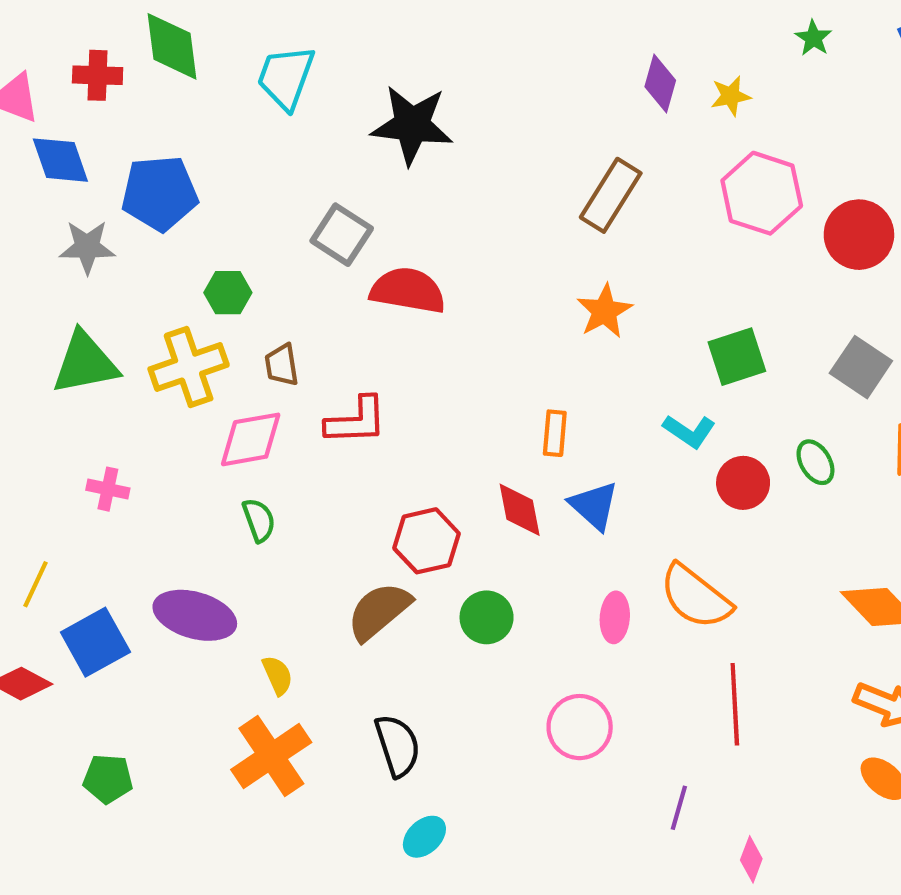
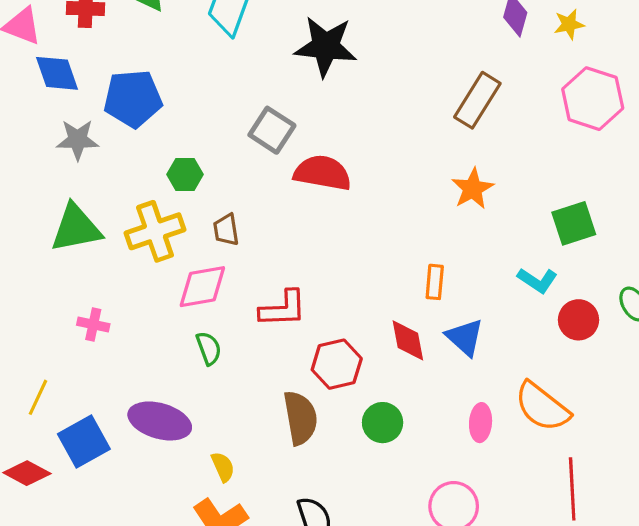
red L-shape: (356, 421) -> (283, 309), moved
brown semicircle: (379, 611) -> (300, 418), turned 120

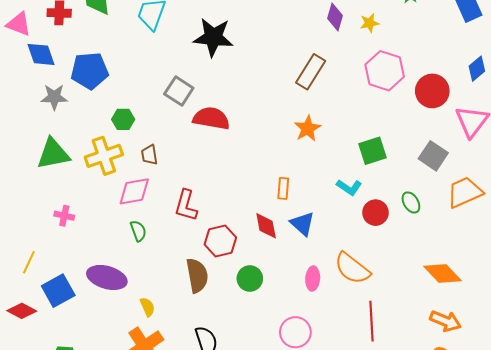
red L-shape: (283, 309) -> (186, 206), turned 108

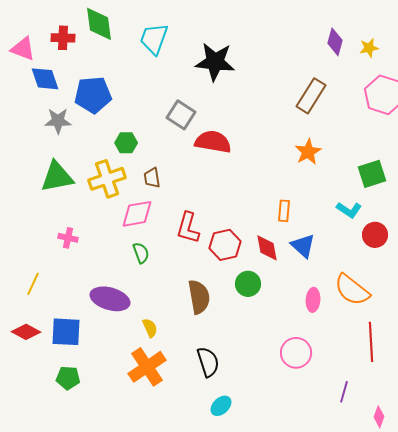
red hexagon: (220, 241) -> (225, 245), moved
green circle: (250, 278) -> (248, 284), moved
blue square: (58, 291) -> (66, 332), moved, turned 32

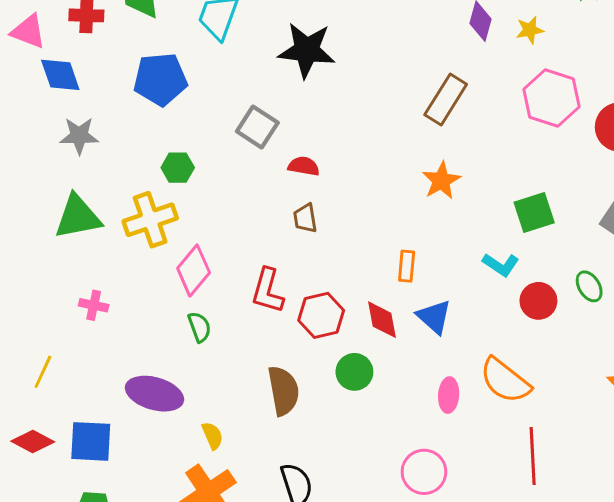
blue pentagon: (93, 95) -> (160, 79), moved
red semicircle: (213, 142) -> (304, 166), size x0.6
brown trapezoid: (152, 178) -> (305, 218), moved
pink diamond: (137, 214) -> (194, 270), turned -40

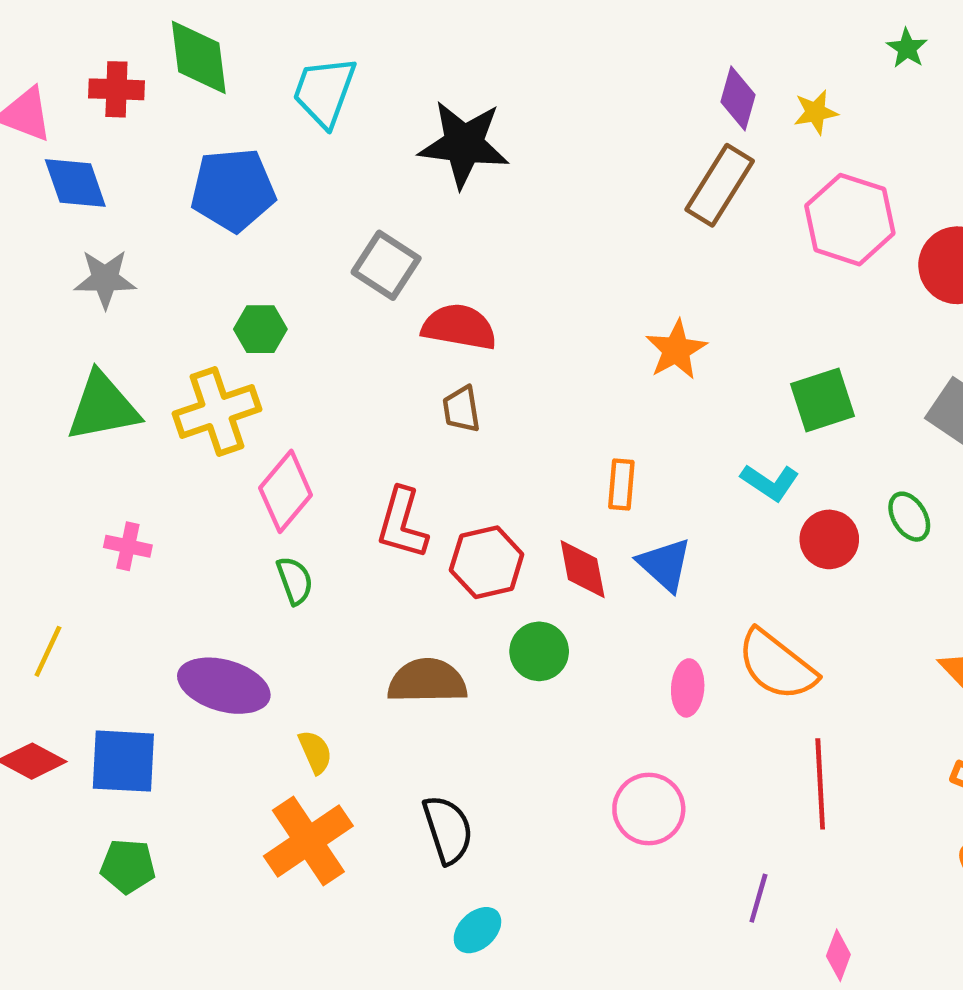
brown rectangle: (446, 99) -> (720, 185), moved
red semicircle: (304, 166) -> (459, 327), size x1.5
brown semicircle: (283, 391) -> (427, 681), turned -81

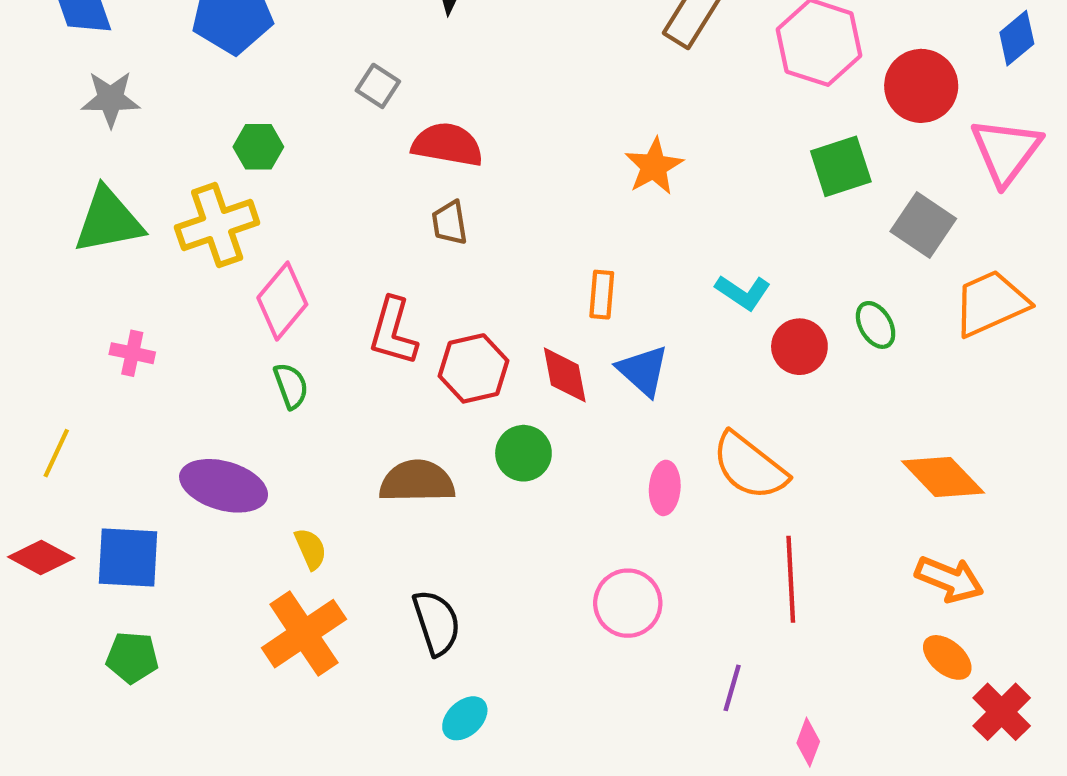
gray square: (386, 265) -> (378, 86), size x0.7
green square: (822, 400) -> (841, 166), moved

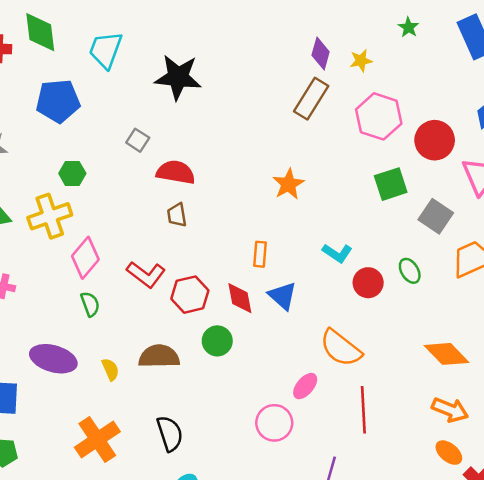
red L-shape: (393, 331) -> (146, 274), turned -69
pink ellipse: (665, 488) -> (305, 386), moved, turned 36
yellow semicircle: (311, 549) -> (110, 369), moved

